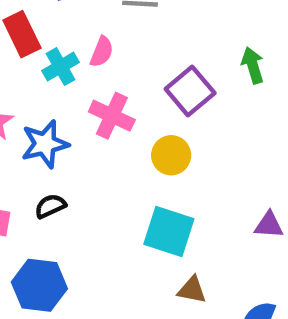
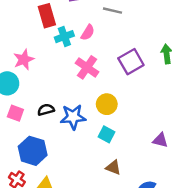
blue star: (45, 144) -> (73, 117), moved
yellow circle: (171, 155) -> (107, 104), moved
cyan square: (169, 231) -> (107, 134), size x0.6

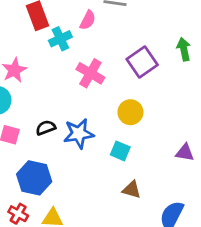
pink semicircle: (88, 33) -> (88, 20), moved
yellow circle: (107, 104) -> (130, 112), moved

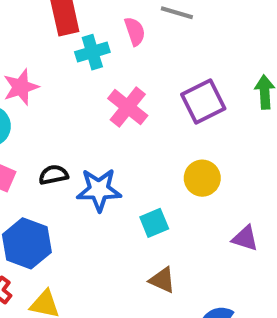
pink semicircle: (88, 20) -> (135, 31), turned -54
yellow circle: (130, 112) -> (202, 178), moved
cyan square: (120, 151) -> (154, 223), turned 36

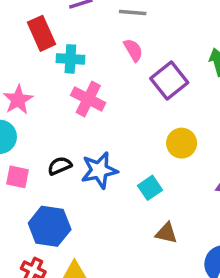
pink semicircle: (135, 31) -> (133, 50), moved
cyan cross: (92, 52) -> (70, 59), turned 32
pink cross: (128, 107) -> (88, 99), moved

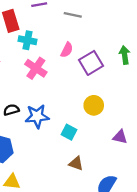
pink semicircle: (133, 50) -> (67, 50), moved, turned 49
cyan square: (150, 188) -> (69, 132), turned -35

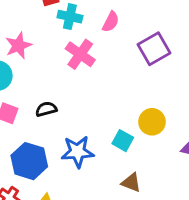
pink semicircle: (67, 50) -> (111, 22), moved
yellow circle: (94, 105) -> (152, 122), moved
blue star: (37, 116) -> (77, 152), moved

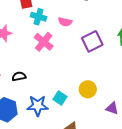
pink semicircle: (111, 22) -> (65, 22), turned 72
cyan square: (123, 141) -> (60, 98), moved

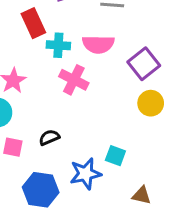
pink semicircle: (65, 22) -> (98, 44), size x1.5
yellow circle: (88, 89) -> (151, 103), moved

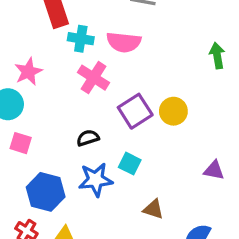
purple square: (144, 64) -> (135, 111), moved
black semicircle: (49, 137) -> (88, 138), moved

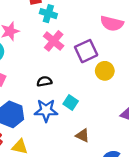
pink semicircle: (124, 42) -> (112, 23), moved
purple square: (135, 111) -> (86, 51), moved

